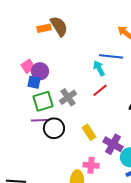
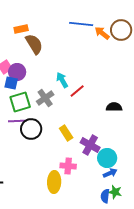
brown semicircle: (59, 26) -> (34, 44), moved
blue line: (111, 56) -> (81, 24), moved
cyan arrow: (99, 68) -> (62, 80), moved

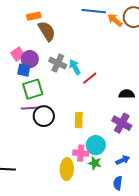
gray cross: (45, 98) -> (58, 63), moved, turned -30
yellow rectangle: (66, 133) -> (79, 120), turned 35
purple cross: (90, 145) -> (122, 123), moved
cyan circle: (107, 158) -> (96, 145), moved
green star: (115, 192) -> (95, 163), moved

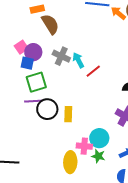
yellow rectangle: (79, 120) -> (68, 114), moved

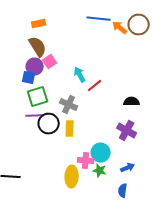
brown semicircle: (50, 24) -> (38, 47), moved
pink square: (21, 47) -> (50, 62), moved
gray cross: (61, 56) -> (69, 105), moved

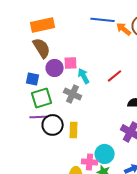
orange rectangle: (39, 24) -> (43, 25), size x1.6
pink square: (50, 62) -> (71, 63), moved, turned 32
purple circle: (35, 67) -> (55, 68), moved
red line: (95, 86) -> (115, 76), moved
gray cross: (69, 105) -> (73, 94), moved

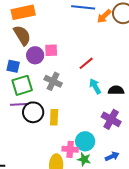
orange arrow: (124, 29) -> (104, 16), turned -84
cyan arrow: (84, 76) -> (95, 86), moved
red line: (115, 76) -> (86, 63), moved

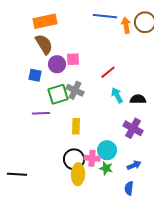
orange arrow: (104, 16) -> (126, 25), turned 126
green square: (22, 85) -> (58, 94), moved
black circle: (33, 112) -> (74, 159), moved

